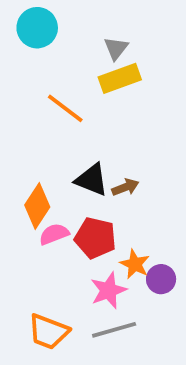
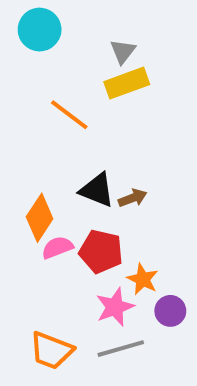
purple circle: (161, 279) -> (170, 311), moved

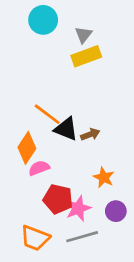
cyan circle: (40, 30) -> (43, 20), moved
orange line: (69, 115) -> (47, 114), moved
red pentagon: (101, 251) -> (58, 199), moved
orange star: (143, 279) -> (104, 177), moved

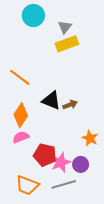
orange line: (47, 114) -> (20, 77), moved
pink semicircle: (39, 168) -> (21, 137), moved
orange star: (104, 177) -> (90, 138), moved
purple circle: (116, 211) -> (81, 164), moved

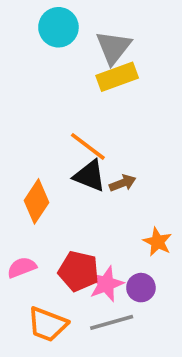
gray triangle: (65, 27) -> (113, 47), size x1.5
orange line: (20, 77) -> (88, 146), moved
pink semicircle: (21, 137) -> (22, 267), moved

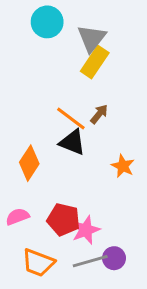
yellow rectangle: (117, 77) -> (95, 62), turned -36
brown arrow: (123, 183) -> (99, 114), moved, turned -30
orange star: (157, 242) -> (123, 166), moved
purple circle: (141, 288) -> (114, 258), moved

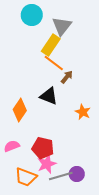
yellow rectangle: (95, 62) -> (51, 45), moved
orange line: (71, 118) -> (54, 63), moved
pink star: (86, 230) -> (47, 164), moved

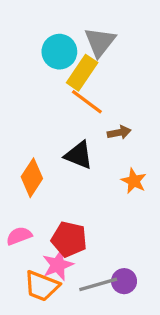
cyan circle: (32, 15) -> (59, 52), moved
brown arrow: (67, 77) -> (119, 132), moved, turned 40
pink star: (47, 164) -> (58, 265), moved

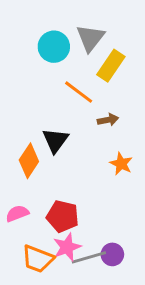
yellow rectangle: (82, 73) -> (111, 66), moved
black triangle: (79, 155) -> (55, 140), moved, turned 44
pink star: (58, 265) -> (67, 247), moved

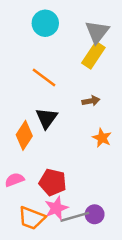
gray triangle: (90, 38) -> (97, 32), moved
cyan circle: (54, 47) -> (45, 23), moved
orange line: (79, 92) -> (44, 77), moved

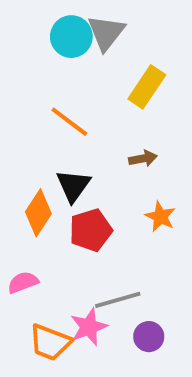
gray triangle: (97, 32) -> (106, 33), moved
red pentagon: (53, 182) -> (91, 230), moved, turned -30
gray line: (75, 217) -> (118, 300), moved

